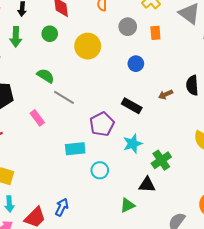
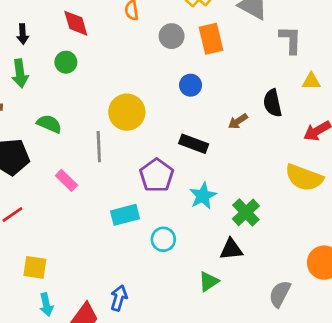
orange rectangle: (155, 33) -> (211, 39), size x1.5
yellow circle: (88, 46) -> (127, 112), moved
green semicircle: (46, 76) -> (49, 124), moved
gray line: (64, 97) -> (99, 147), turned 65

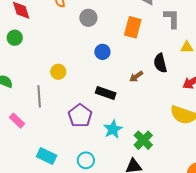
orange rectangle: (211, 39) -> (133, 27), moved, turned 30
yellow circle: (127, 112) -> (58, 72), size x0.6
cyan rectangle: (125, 215) -> (47, 156), moved, turned 42

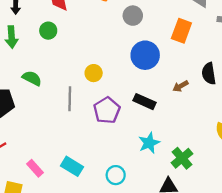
blue circle: (102, 52) -> (145, 55), size x1.6
purple pentagon: (80, 116) -> (107, 110), moved
pink rectangle: (17, 121) -> (35, 168), moved

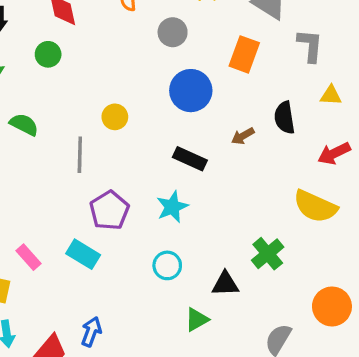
purple pentagon: (107, 110) -> (109, 210), moved
cyan star: (149, 143) -> (172, 207), moved
green cross: (182, 158) -> (268, 254), moved
cyan circle: (116, 175) -> (167, 265), moved

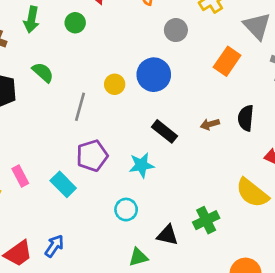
blue circle: (191, 91) -> (154, 75), moved

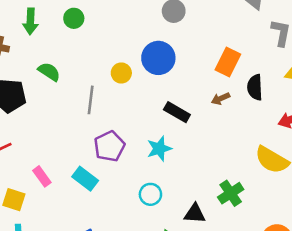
orange rectangle: (227, 61) -> (228, 62), moved

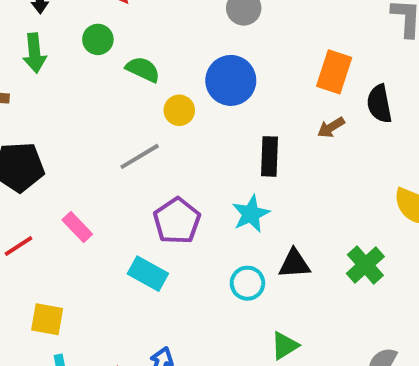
green semicircle: (49, 72) -> (143, 69), moved
gray line: (91, 100) -> (140, 156), turned 60
black rectangle: (177, 112) -> (270, 156), turned 70
pink rectangle: (42, 176) -> (77, 227), moved
black triangle: (195, 214) -> (294, 264), moved

